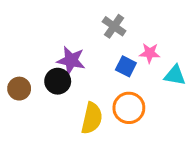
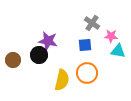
gray cross: (114, 26) -> (92, 23), moved
pink star: (150, 53) -> (111, 36), moved
blue square: (126, 66) -> (85, 45), turned -32

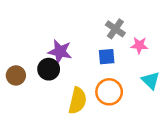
cyan triangle: (118, 51) -> (151, 81), moved, turned 35

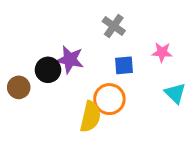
gray cross: (115, 29) -> (114, 26), moved
black circle: (49, 69) -> (48, 70), moved
orange circle: (109, 92) -> (109, 99), moved

